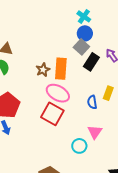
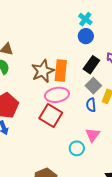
gray square: (81, 47) -> (93, 86), moved
brown star: (43, 70) -> (43, 71), size x1.6
pink ellipse: (58, 93) -> (57, 95), turned -40

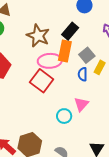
black rectangle: (91, 65) -> (70, 31), moved
orange rectangle: (61, 70) -> (65, 51), moved
brown star: (43, 71) -> (38, 36), turned -30

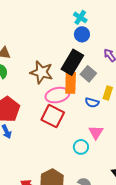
black rectangle: (70, 31) -> (72, 62), size x1.4
gray square: (87, 55) -> (88, 74), moved
blue semicircle: (83, 74) -> (92, 103), turned -64

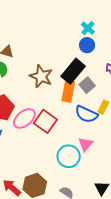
pink ellipse: (57, 95) -> (24, 118), moved, turned -35
blue semicircle: (92, 103) -> (86, 114), size x1.6
cyan circle: (81, 147) -> (69, 156), size x1.5

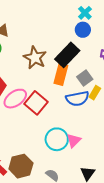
gray square: (87, 85) -> (85, 78), moved
blue semicircle: (86, 114) -> (77, 99), turned -40
pink triangle: (86, 144) -> (74, 140), moved

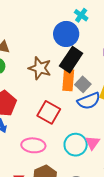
blue circle: (83, 30) -> (66, 34), moved, size x1.6
gray square: (85, 78) -> (83, 84), moved
pink ellipse: (15, 99) -> (33, 145), moved, turned 50

